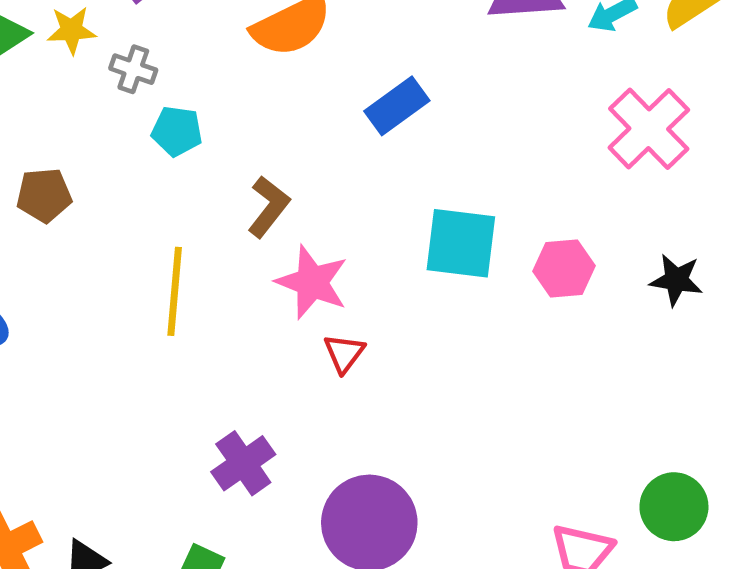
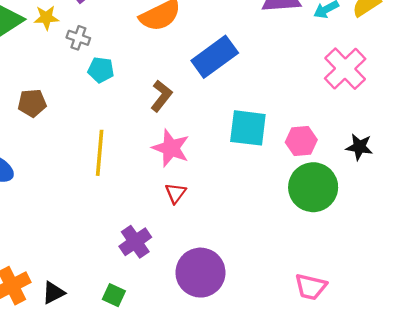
blue rectangle: (397, 106) -> (215, 57), size x1.4
brown L-shape: (269, 207) -> (161, 96), moved
red triangle: (344, 353) -> (176, 193), moved
green circle: (674, 507) -> (313, 187), moved, size x1.4

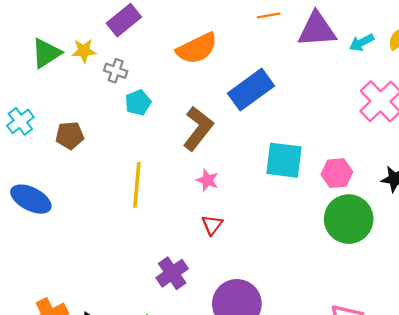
cyan pentagon: (101, 70) -> (138, 103), turned -30
brown L-shape: (161, 96) -> (198, 128), size x1.4
pink star: (171, 148) -> (207, 180), size x0.6

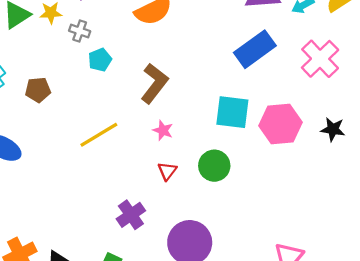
blue rectangle: (251, 90) -> (255, 49), moved
pink hexagon: (337, 173) -> (281, 124), size x1.5
yellow line: (137, 185) -> (99, 135), turned 54
green circle: (349, 219) -> (214, 166), moved, size x0.7

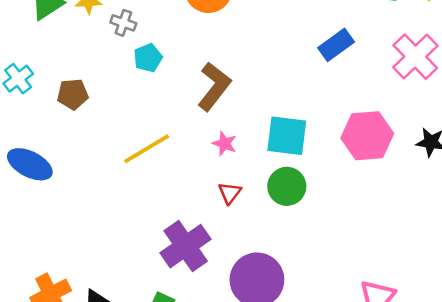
blue rectangle: (255, 49) -> (336, 45), size x0.7
cyan square: (232, 112) -> (287, 136), moved
purple cross: (131, 215) -> (186, 246), size x1.4

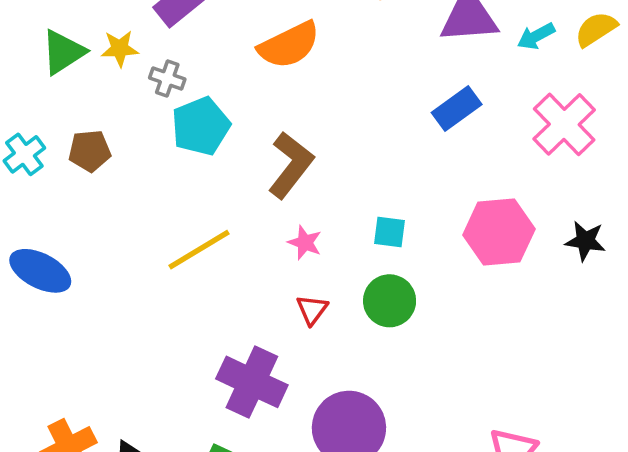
cyan pentagon: (148, 58) -> (201, 126), size x1.5
brown pentagon: (73, 94) -> (90, 151), moved
cyan square: (287, 136) -> (390, 232), size x0.6
purple cross: (186, 246) -> (252, 382), turned -30

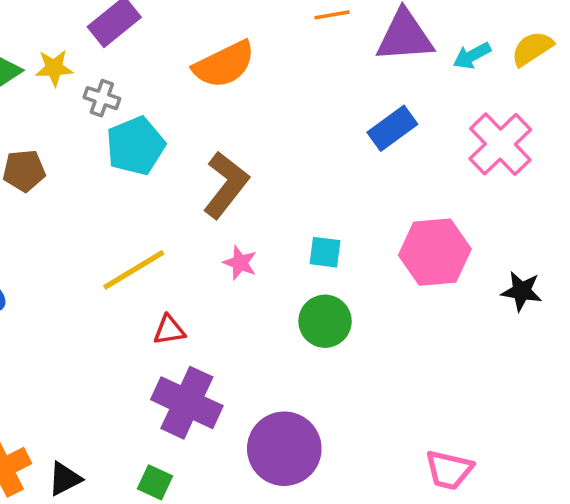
black star: (585, 241) -> (522, 291), moved
red triangle: (312, 310) -> (169, 330), moved, turned 44

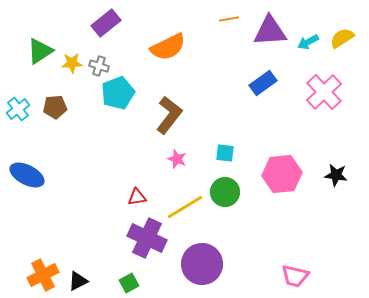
yellow star: (54, 68) -> (72, 63), moved
pink hexagon: (435, 252) -> (282, 174), moved
yellow line: (134, 270) -> (185, 207), moved
green square: (155, 482) -> (129, 283), turned 36

